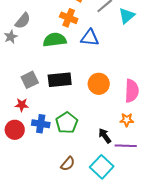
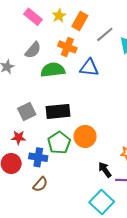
gray semicircle: (23, 21) -> (33, 50), moved
orange circle: (99, 84) -> (85, 136), moved
green pentagon: (67, 123) -> (59, 143), moved
brown semicircle: (68, 164) -> (40, 184), moved

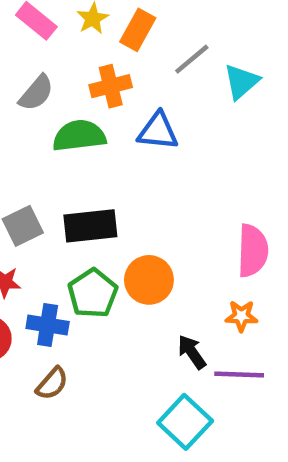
orange cross: (67, 47) -> (111, 86), turned -36

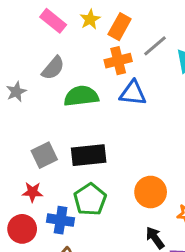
orange cross: (111, 86) -> (118, 61), moved
orange circle: (149, 280) -> (151, 192), moved

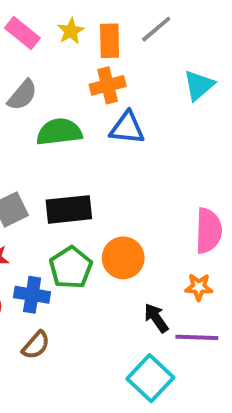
orange rectangle: (120, 27) -> (110, 41), turned -30
gray line: (155, 46) -> (156, 29), moved
orange circle: (151, 192) -> (123, 258), moved

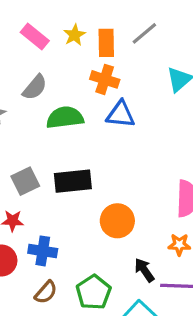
orange cross: (108, 85) -> (105, 79), turned 32
green pentagon: (71, 268) -> (94, 292), moved

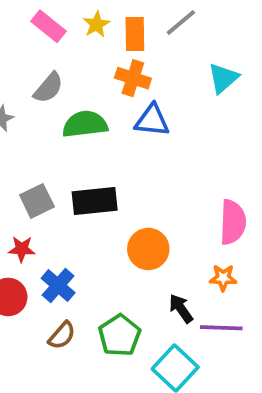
blue cross: (43, 251) -> (58, 285), turned 32

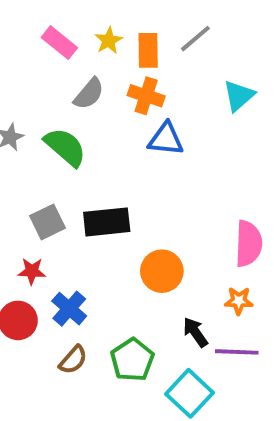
gray semicircle: (48, 88) -> (89, 94), moved
green semicircle: (85, 124) -> (65, 147), moved, turned 48

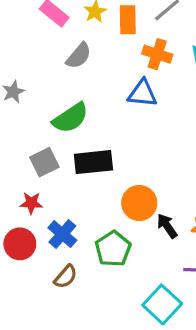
orange cross: (146, 96) -> (157, 54), moved
green semicircle: (65, 147) -> (71, 118), moved, turned 105
black arrow: (195, 332) -> (167, 226), moved
green pentagon: (132, 360) -> (113, 249), moved

